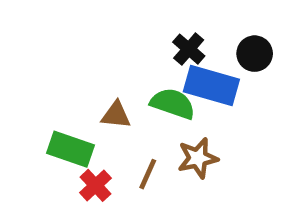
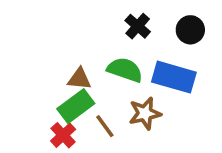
blue rectangle: (211, 85) -> (174, 77), moved
green rectangle: (70, 149) -> (76, 106), moved, turned -56
brown line: (148, 174) -> (105, 126), turned -60

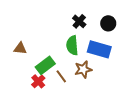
green semicircle: (125, 70) -> (72, 45), turned -114
brown triangle: (79, 79) -> (20, 48), moved

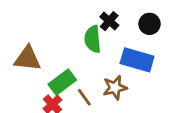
green semicircle: (72, 45) -> (93, 39), moved
brown triangle: (20, 48) -> (28, 59), size x1.5

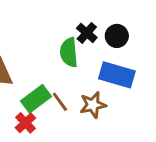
black circle: (150, 24) -> (117, 36), moved
brown line: (84, 97) -> (60, 102), moved

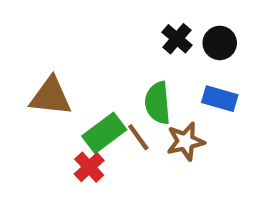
green semicircle: (69, 52) -> (158, 103), moved
blue rectangle: (117, 75) -> (220, 99), size x0.7

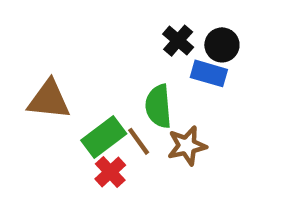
blue rectangle: (220, 99) -> (209, 73), moved
red cross: (89, 167) -> (110, 172), moved

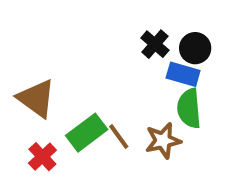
brown triangle: (49, 100) -> (36, 98), turned 30
green semicircle: (158, 106) -> (189, 108), moved
red cross: (110, 172) -> (42, 157), moved

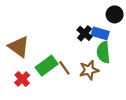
black cross: (155, 44) -> (85, 33), moved
black circle: (195, 48) -> (115, 14), moved

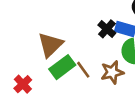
brown triangle: (19, 47) -> (50, 45), moved, turned 40
red cross: (22, 79) -> (23, 84), moved

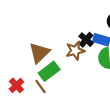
brown line: (83, 70) -> (40, 87), moved
brown star: (112, 72) -> (75, 51), moved

